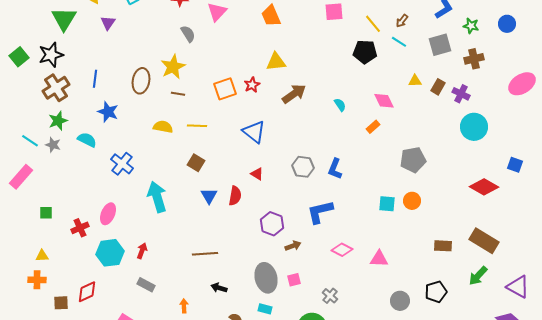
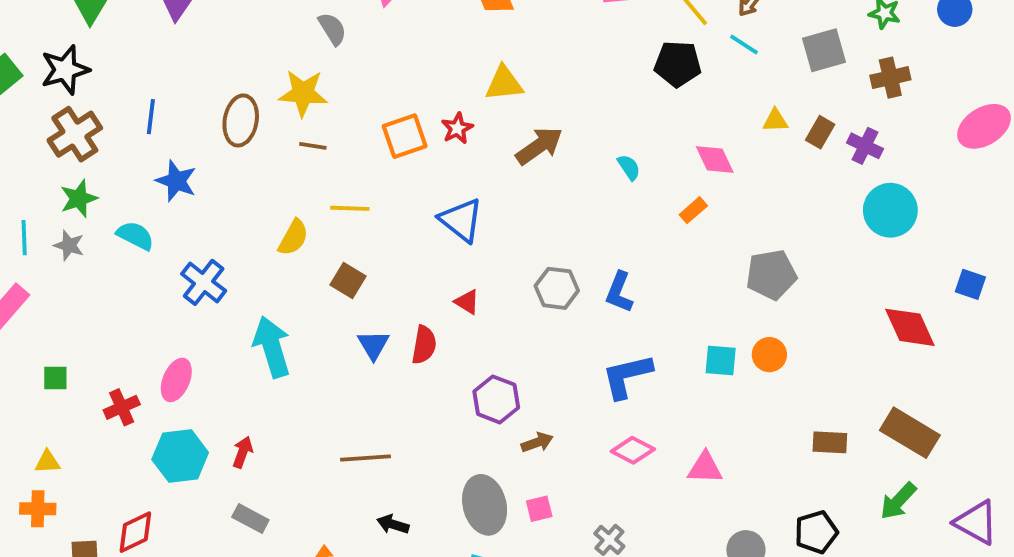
yellow star: (173, 67) -> (303, 93), turned 30
yellow semicircle: (163, 127) -> (293, 238), moved, turned 108
cyan line: (30, 141) -> (24, 238), turned 54
red diamond: (484, 187) -> (910, 327), turned 36
blue L-shape: (320, 212) -> (627, 376), moved

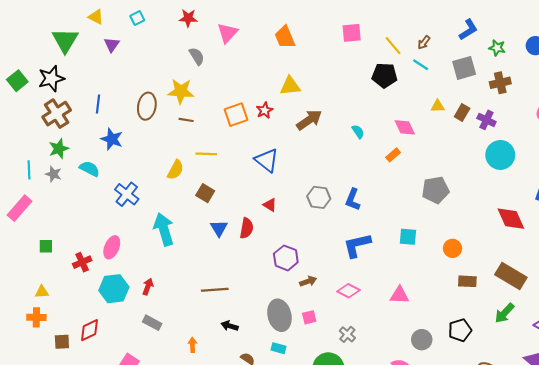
orange circle: (769, 355) -> (452, 248), moved
pink diamond: (633, 450) -> (348, 291), moved

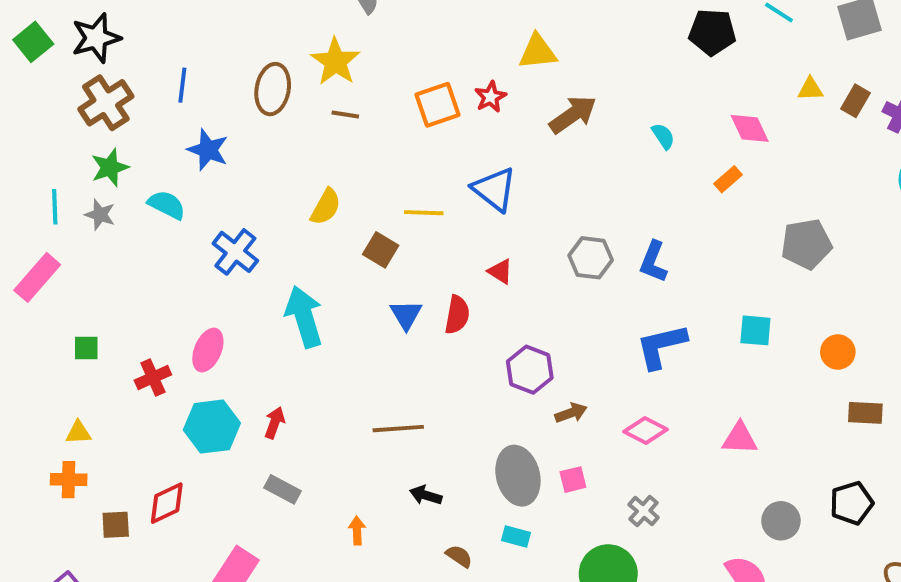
yellow star: (181, 91) -> (335, 62), turned 30
yellow line: (206, 154) -> (424, 213), moved

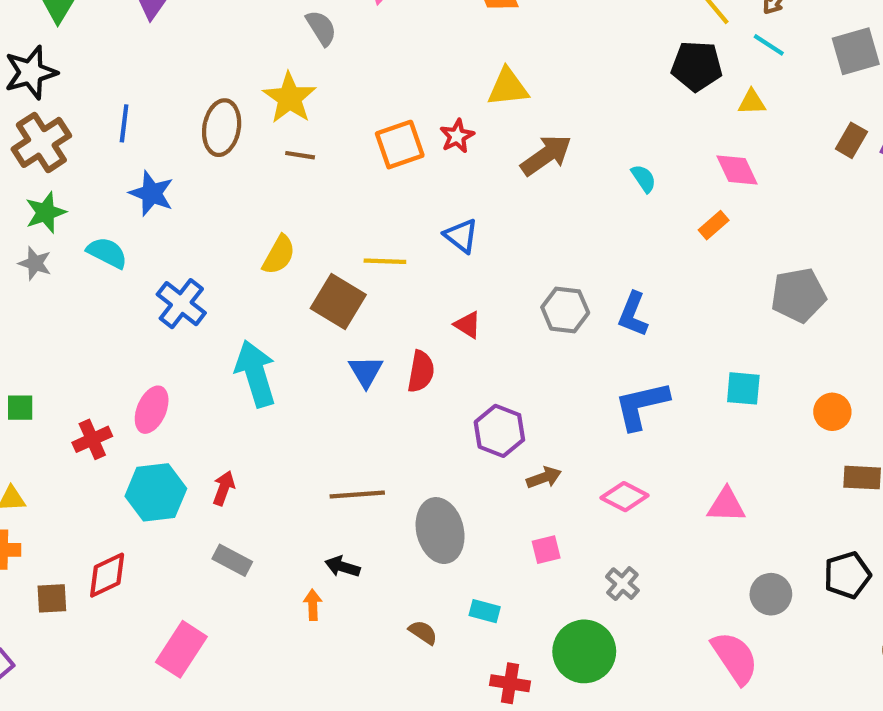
yellow triangle: (810, 89) -> (752, 102), moved
blue triangle: (494, 189) -> (461, 236), size x0.7
brown square: (381, 250) -> (338, 302), size x1.4
gray ellipse: (518, 476) -> (440, 531), moved
black arrow: (426, 495) -> (342, 567), moved

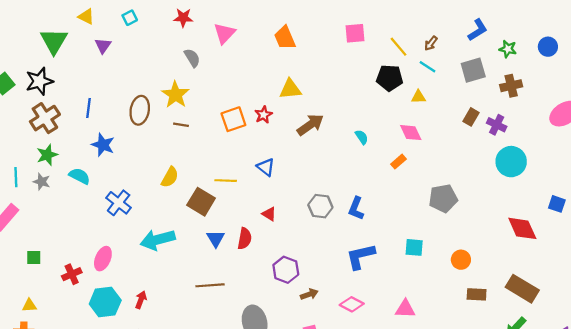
cyan arrow: (256, 374) -> (158, 240), turned -88
brown line: (357, 494) -> (210, 285), moved

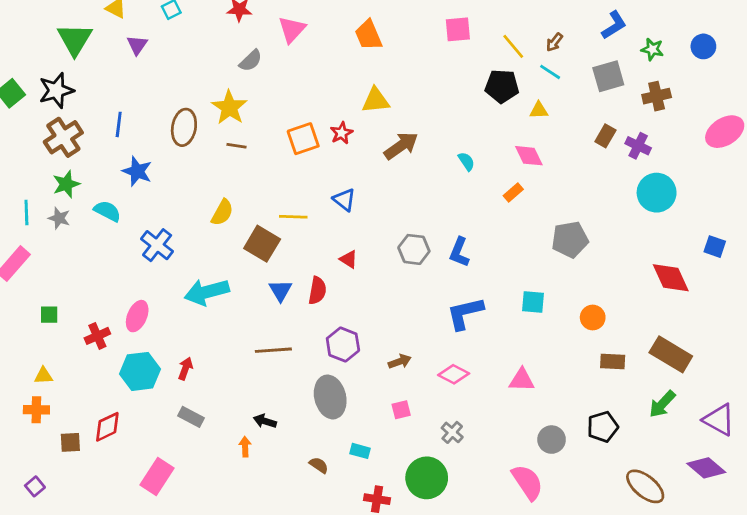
gray semicircle: (192, 58) -> (251, 61), turned 78
purple hexagon: (286, 270) -> (343, 344), moved

